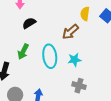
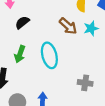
brown arrow: (70, 32) -> (68, 26), turned -90
cyan star: (75, 60) -> (91, 28), moved

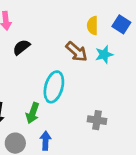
green arrow: (20, 54) -> (33, 113), moved
cyan ellipse: (49, 55) -> (54, 87), turned 30

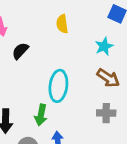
yellow semicircle: (93, 25) -> (62, 24), moved
brown arrow: (77, 52) -> (108, 78), moved

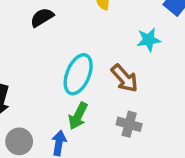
brown arrow: (108, 78) -> (125, 78), moved
green arrow: (41, 115) -> (78, 116), moved

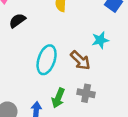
cyan star: (149, 40) -> (100, 40), moved
green arrow: (78, 116) -> (58, 98), moved

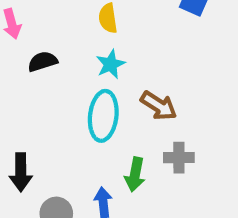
black semicircle: (17, 21) -> (43, 61), turned 30
cyan star: (100, 40) -> (110, 64), moved

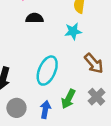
cyan ellipse: (103, 116) -> (47, 71), moved
gray cross: (179, 158) -> (97, 97), turned 30

